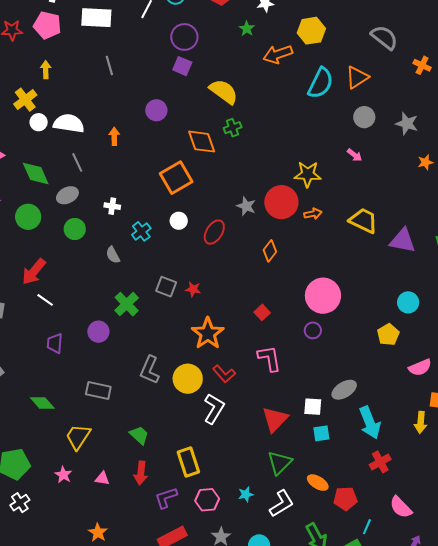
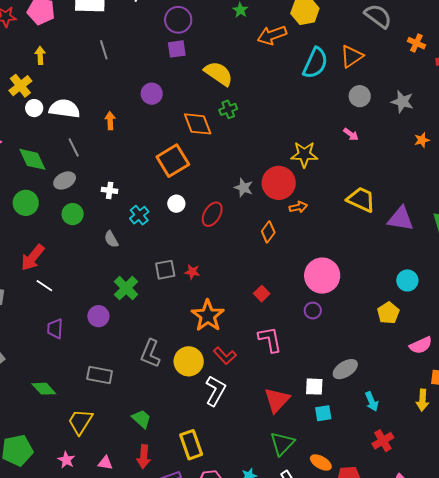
purple square: (182, 66) -> (177, 49), turned -30
orange arrow: (313, 214) -> (298, 207), moved
gray square: (166, 287) -> (165, 270), turned -30
cyan arrow: (370, 423) -> (372, 401), size x0.6

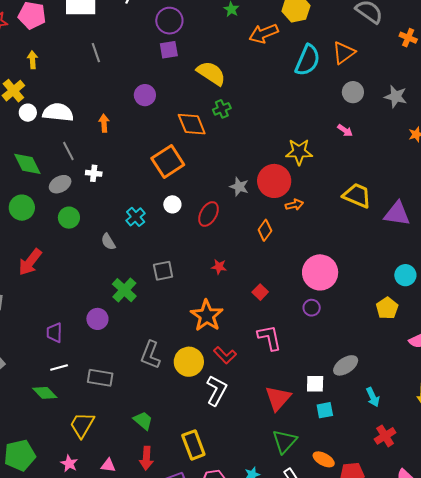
white cross: (110, 190) -> (94, 173), moved
red star: (192, 272) -> (219, 267), moved
white line: (44, 286) -> (59, 367), moved, turned -48

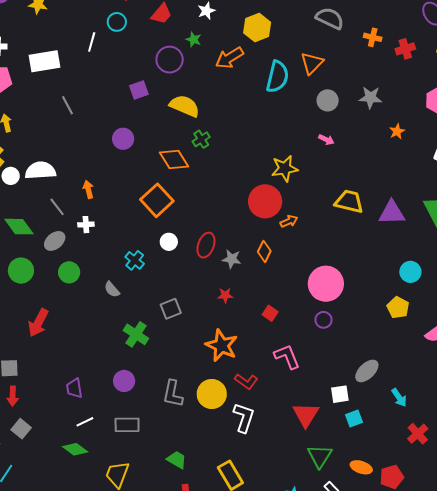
purple circle: (169, 21) -> (170, 60), moved
orange arrow: (104, 123) -> (88, 189), moved
gray star: (239, 187) -> (232, 259), moved
purple circle: (97, 319) -> (124, 381), moved

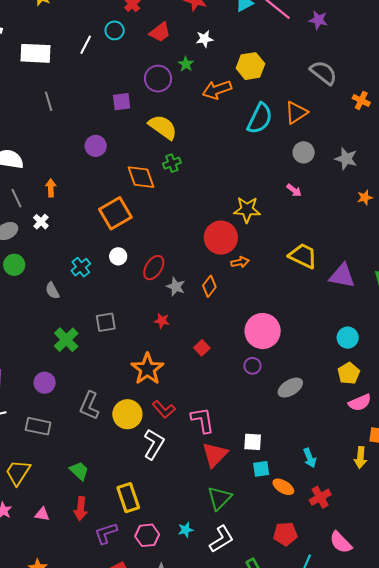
white cross: (86, 225) -> (41, 222), turned 35
yellow pentagon: (398, 307) -> (349, 373), moved
pink L-shape: (287, 357) -> (203, 420), moved
gray ellipse: (367, 371) -> (290, 388), moved
orange ellipse: (361, 467) -> (283, 487), moved

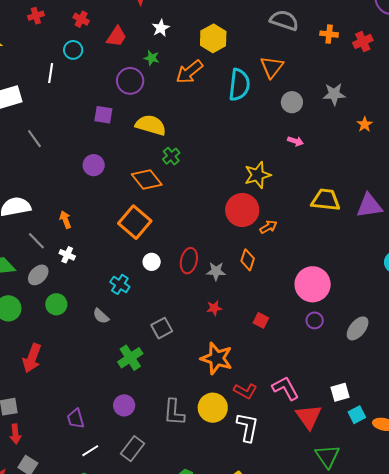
purple square: (122, 102) -> (103, 115), turned 36
green cross: (66, 340) -> (130, 358), turned 30
gray rectangle: (38, 426) -> (132, 449), turned -45

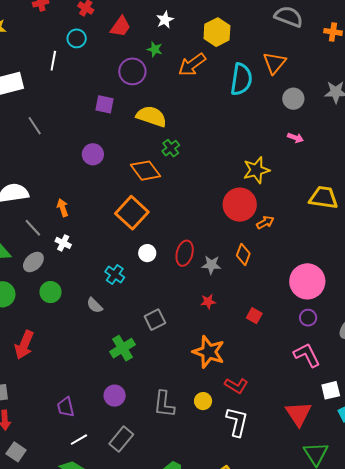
pink L-shape: (286, 388) -> (307, 355), moved
yellow circle: (213, 408) -> (203, 401), size x0.6

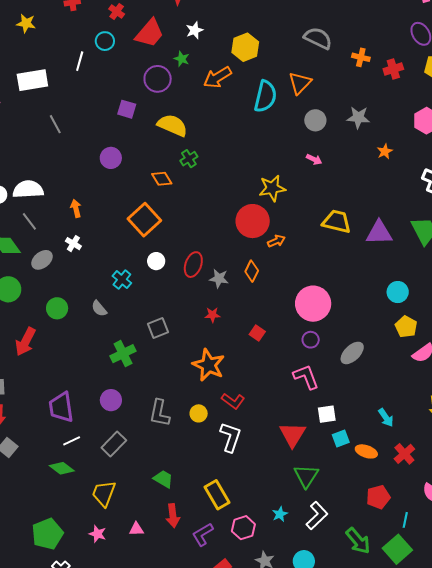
red trapezoid: (120, 27) -> (150, 33), size x1.4
orange diamond: (145, 171) -> (162, 179), size x0.7
gray line: (33, 228) -> (29, 221), moved
green circle: (50, 292) -> (57, 308), moved
purple trapezoid: (66, 407) -> (61, 407), size x1.5

